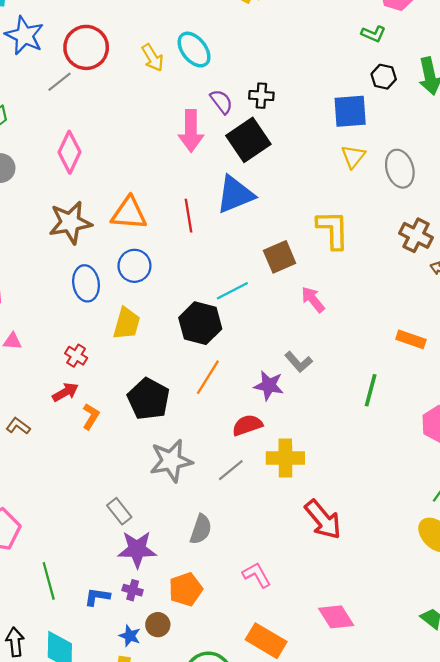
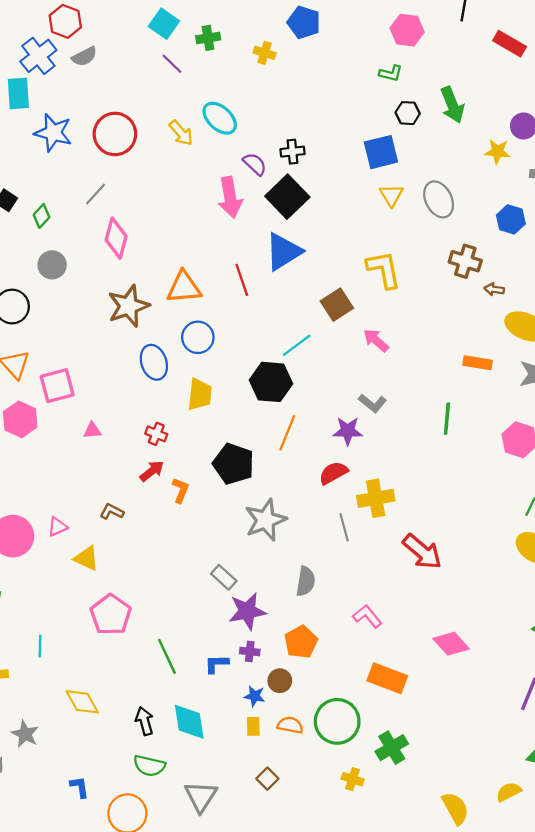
gray line: (60, 82) -> (96, 194), moved
gray line: (231, 470) -> (344, 527), moved, turned -56

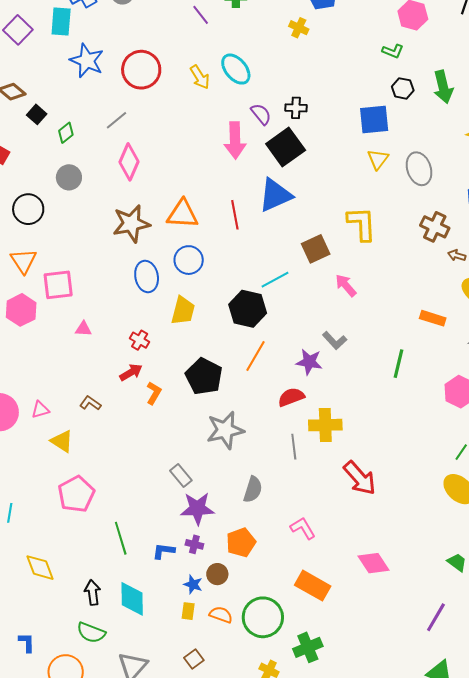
yellow cross: (265, 53) -> (299, 28), moved

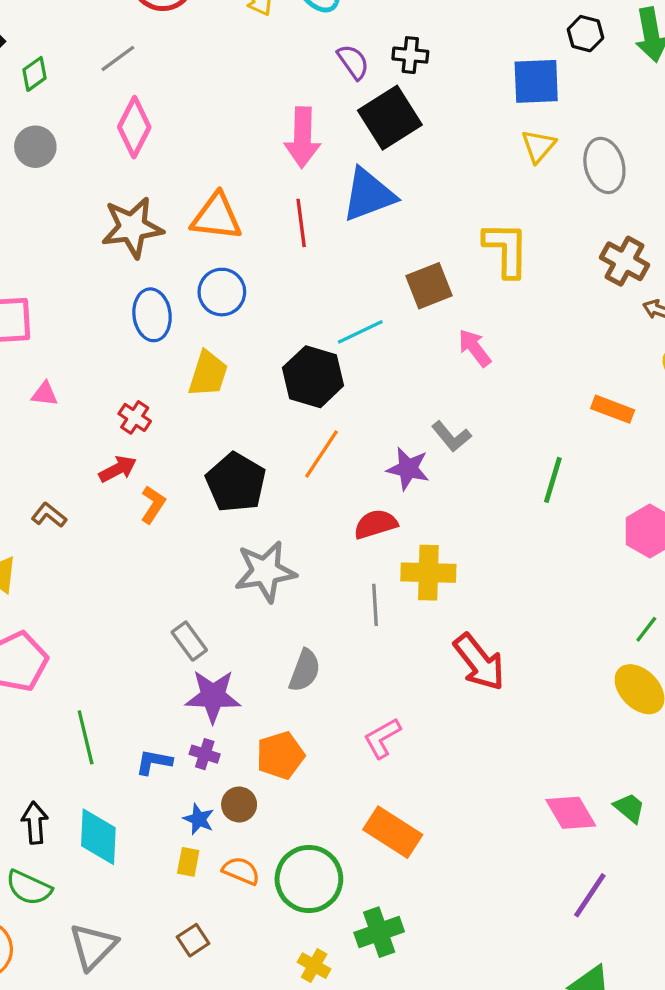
pink arrow: (235, 140) -> (302, 137), moved
pink L-shape: (303, 528) -> (382, 738), turned -92
pink diamond: (373, 563) -> (571, 813), moved

